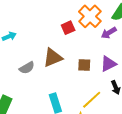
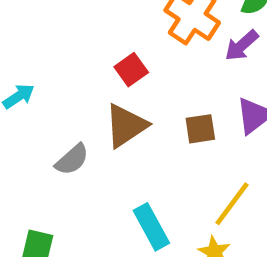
red square: (68, 28) -> (131, 70), moved

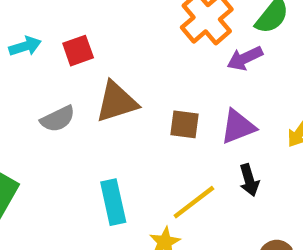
red square: (131, 70) -> (78, 51), moved

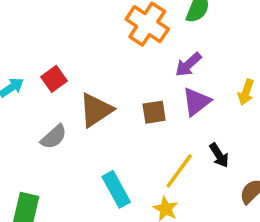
purple arrow: (245, 58) -> (188, 65), moved
black arrow: (249, 180) -> (219, 155), moved

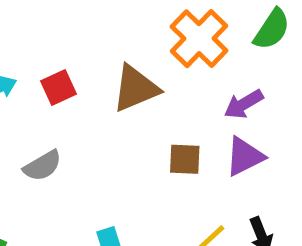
brown triangle: (96, 110) -> (136, 88), moved

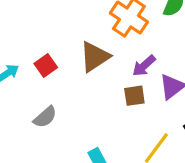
purple arrow: (244, 104) -> (144, 66), moved

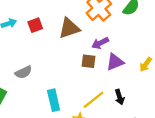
gray semicircle: (45, 117) -> (23, 72), moved

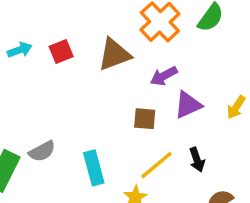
brown square: (88, 61) -> (145, 119), moved
gray semicircle: (23, 72) -> (42, 151), moved

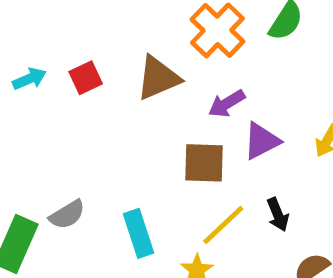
brown square: (145, 119) -> (204, 163), size x1.4

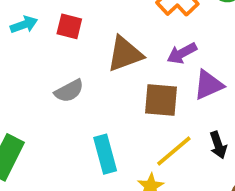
red square: (86, 78) -> (69, 26), turned 36
brown triangle: (158, 78) -> (125, 54), moved
gray semicircle: (67, 215) -> (69, 91), moved

